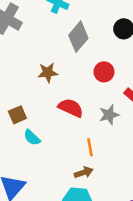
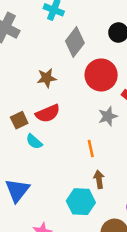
red circle: (104, 72) -> (101, 75), size x1.6
red semicircle: (71, 108) -> (48, 113), moved, turned 135
brown arrow: (84, 172) -> (99, 179), moved, turned -78

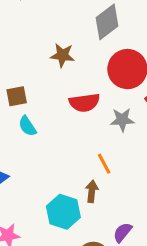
red semicircle: (48, 113) -> (84, 103), moved
orange line: (91, 149) -> (104, 164), moved, turned -30

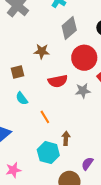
brown square: (17, 96) -> (17, 72), moved
orange line: (104, 164) -> (45, 117), moved

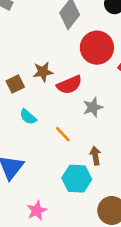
brown star: (42, 51) -> (43, 72), moved
gray star: (83, 91) -> (93, 107), moved

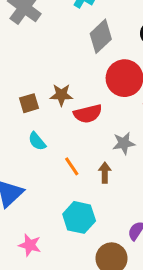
gray star: (93, 107) -> (124, 143), moved
brown arrow: (95, 156) -> (105, 173), moved
pink star: (37, 211) -> (30, 245), turned 30

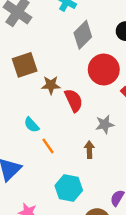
brown square: (29, 103) -> (25, 65), moved, size x1.5
red semicircle: (88, 114) -> (74, 100), turned -100
orange line: (72, 166) -> (48, 146), moved

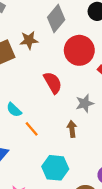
brown star: (51, 85) -> (29, 40), moved

